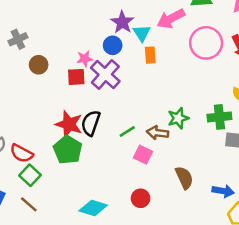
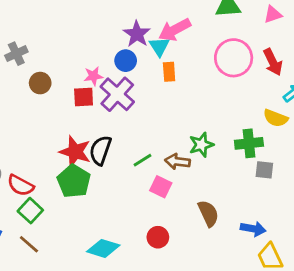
pink arrow: (171, 19) -> (175, 30), moved

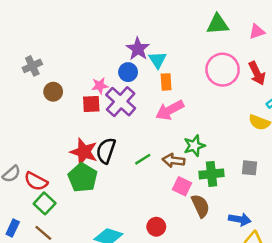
pink arrow: (175, 30) -> (170, 110), moved
green cross: (249, 143) -> (211, 174), moved
pink square: (161, 187) -> (182, 186), moved

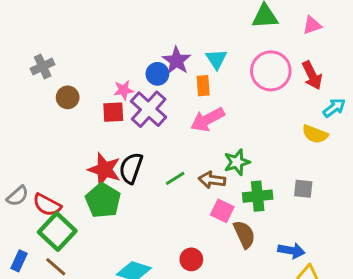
purple star: (138, 49) -> (177, 61), moved
cyan triangle: (157, 60) -> (216, 59), moved
green square: (45, 203) -> (57, 231), size x1.4

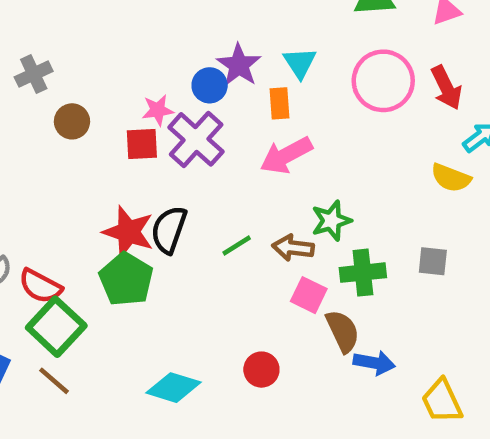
blue arrow: (291, 251) -> (374, 363), moved

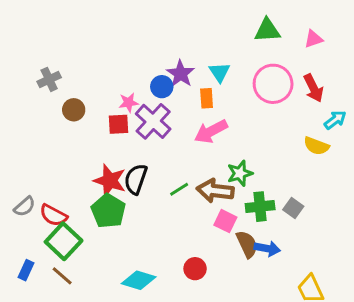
brown arrow: (293, 248) -> (215, 191), size x1.4
gray square: (433, 261) -> (293, 208), moved, turned 30
blue arrow: (374, 363) -> (267, 248), moved

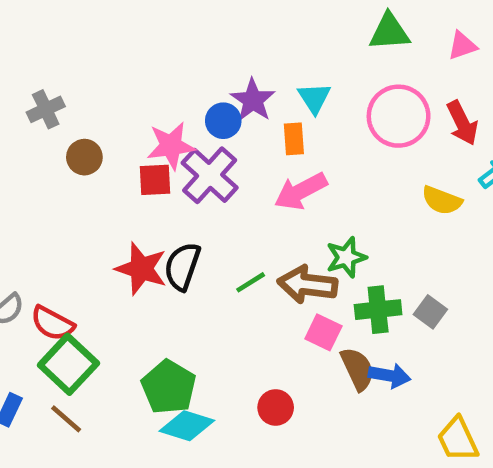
pink star: (129, 103) -> (171, 146), size x1.5
yellow semicircle: (316, 146) -> (442, 200), moved
green pentagon: (108, 211) -> (169, 387), moved

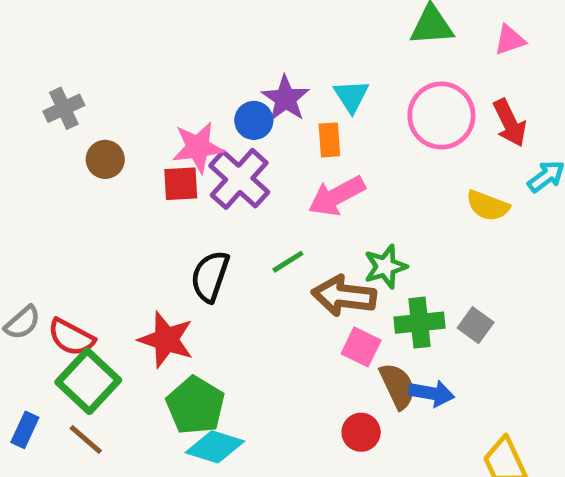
red star: (141, 269) -> (166, 340), moved
green line: (251, 282) -> (288, 262), moved
red circle: (276, 407) -> (361, 432), moved

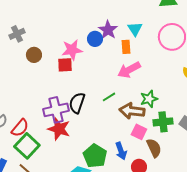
purple cross: (239, 179) -> (56, 110), moved, turned 35
red semicircle: (71, 337) -> (20, 128), turned -78
blue arrow: (432, 393) -> (121, 151), moved, turned 60
green pentagon: (195, 405) -> (95, 156), moved

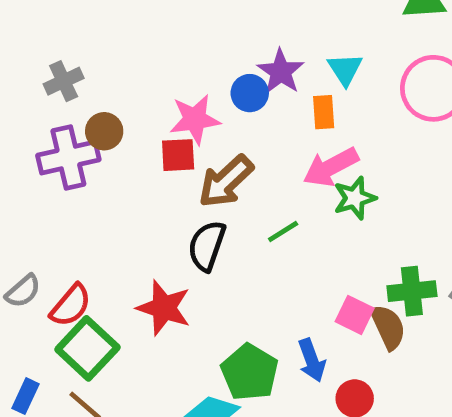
green star: (149, 99) -> (355, 198), moved
purple cross: (56, 110) -> (68, 157), moved
brown arrow: (132, 111) -> (226, 181), moved, turned -50
brown semicircle: (154, 148) -> (388, 327), moved

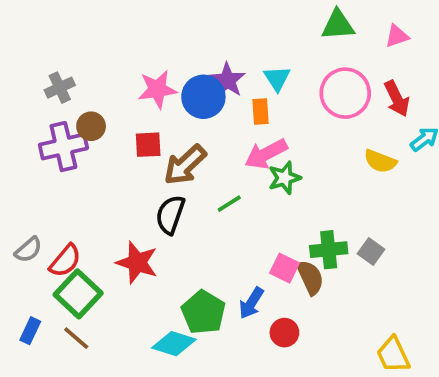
blue circle: (250, 93) -> (203, 97), size x1.5
pink star: (195, 119) -> (157, 89), moved
blue arrow: (312, 360) -> (251, 303), turned 52

